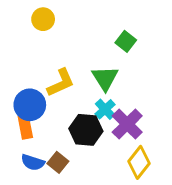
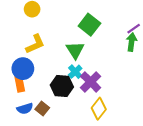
green square: (126, 41) -> (89, 25), size x1.5
yellow L-shape: (61, 83) -> (35, 44), moved
blue semicircle: (33, 162) -> (25, 109), turned -35

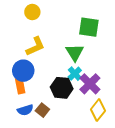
green square: (89, 25) -> (89, 27), turned -30

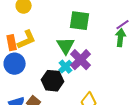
purple cross: (90, 84) -> (81, 60), moved
orange rectangle: (20, 86) -> (12, 43), moved

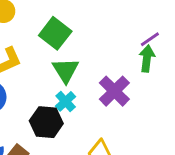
green square: (80, 21) -> (55, 33), moved, turned 30
purple cross: (81, 60) -> (114, 91), moved

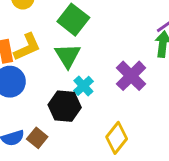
green triangle: (66, 70) -> (68, 56), moved

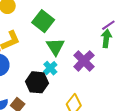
green triangle: (68, 56) -> (55, 47), moved

